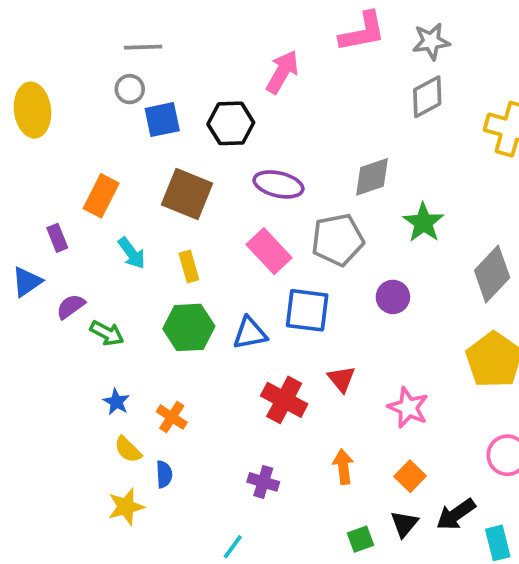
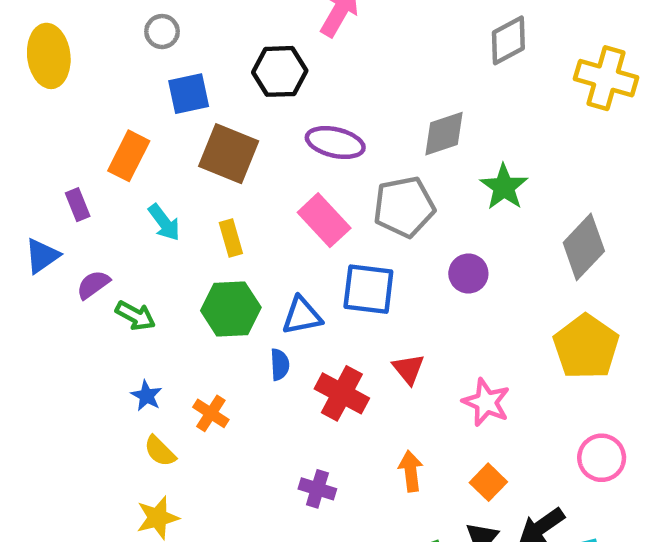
blue square: (162, 120) -> (189, 94), moved
blue semicircle: (164, 474) -> (280, 365), moved

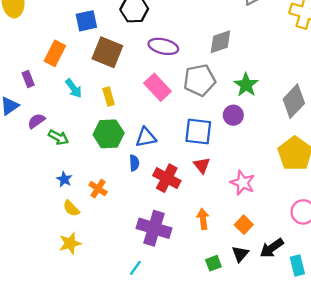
green star: (504, 187) -> (246, 85), moved
blue square: (368, 289) -> (198, 131), moved
purple cross: (317, 489) -> (154, 228), size x1.8

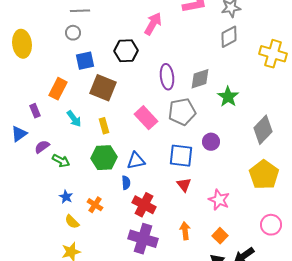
purple ellipse: (163, 46) -> (167, 77), moved, turned 70
green star: (246, 85) -> (228, 97), moved
red cross: (167, 178) -> (144, 205), moved

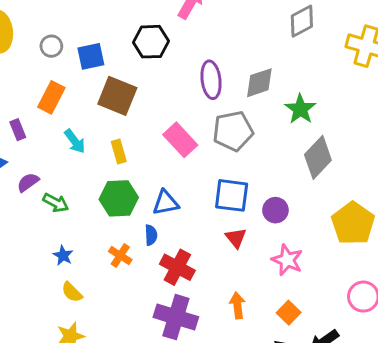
gray circle: (73, 33) -> (51, 46), moved
gray diamond: (263, 130) -> (318, 157), moved
purple circle: (211, 142) -> (275, 210), moved
orange cross: (95, 205) -> (120, 256), moved

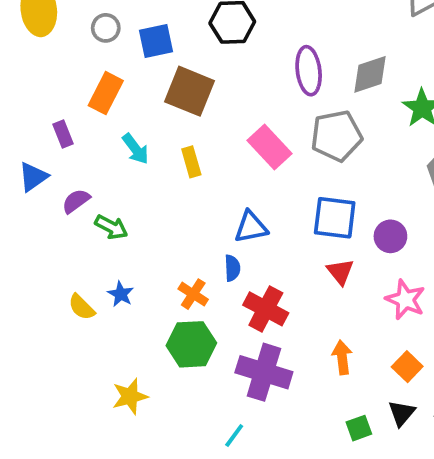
green hexagon: (119, 198) -> (191, 344), moved
yellow semicircle: (72, 292) -> (82, 307), moved

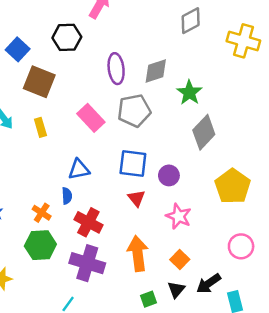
blue square: (156, 41) -> (18, 49), turned -35
orange arrow: (342, 357) -> (138, 254), size x1.6

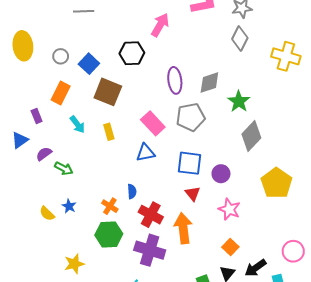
gray diamond: (191, 21) -> (240, 39), turned -35
blue triangle: (79, 169) -> (146, 153), moved
pink circle: (241, 246) -> (293, 251), moved
orange arrow: (138, 254) -> (183, 228), moved

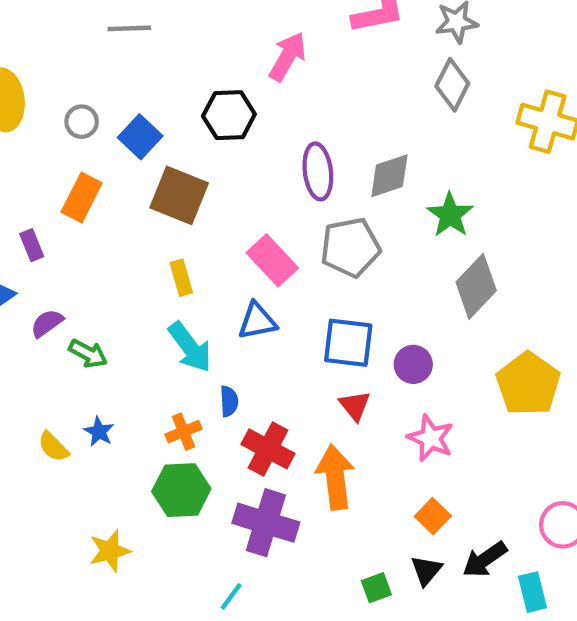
cyan arrow: (77, 124) -> (190, 347), moved, size x1.4
orange cross: (110, 206) -> (183, 432), turned 35

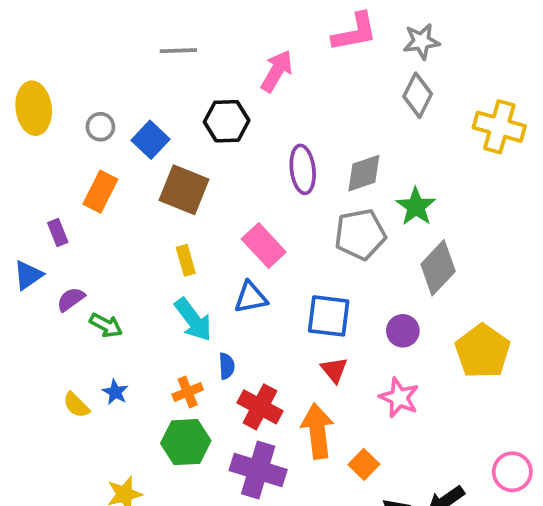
gray line: (129, 28) -> (178, 51), moved
gray pentagon: (350, 247) -> (360, 234), moved
purple circle: (413, 364) -> (403, 331), moved
orange square: (433, 516) -> (364, 464), moved

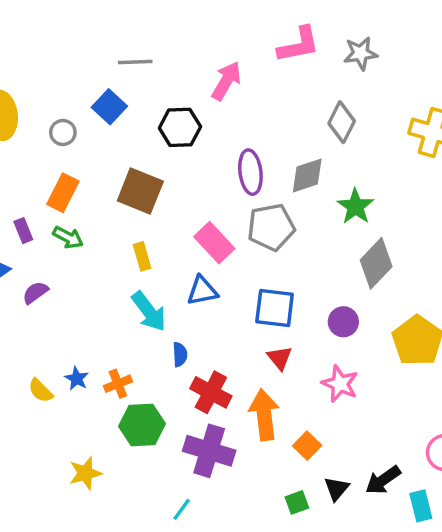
gray diamond: (418, 95) -> (342, 122), moved
blue square: (151, 140) -> (109, 107), moved
gray pentagon: (360, 234) -> (271, 227), moved
green arrow: (106, 325) -> (68, 237), moved
orange cross: (188, 392) -> (118, 384), moved

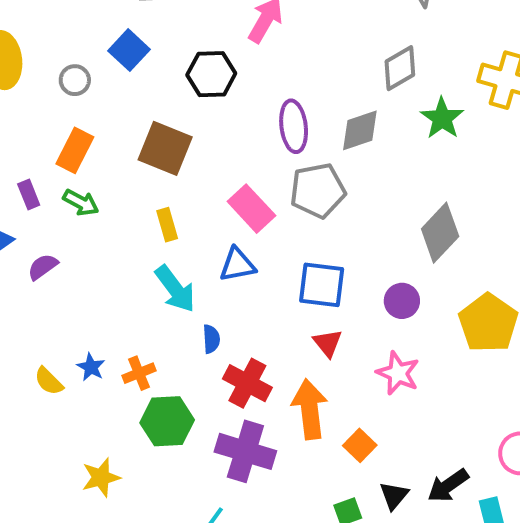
gray diamond: (342, 122) -> (400, 68), turned 33
green star: (355, 206) -> (442, 118), moved

